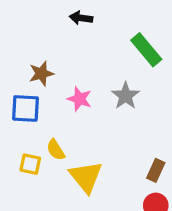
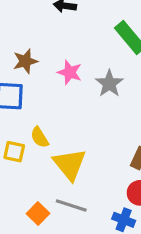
pink star: (79, 99) -> (70, 72), moved

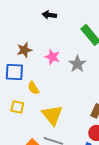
yellow semicircle: (40, 137) -> (33, 88), moved

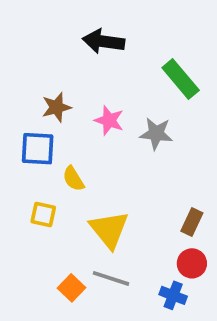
black arrow: (49, 15) -> (103, 41), size x1.5
gray star: (77, 64) -> (156, 134), turned -30

